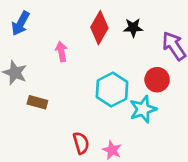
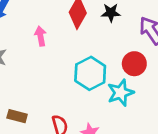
brown rectangle: (37, 102) -> (17, 116), moved

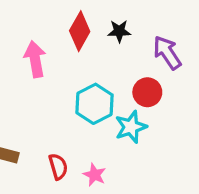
pink arrow: (41, 36) -> (35, 59), size x1.5

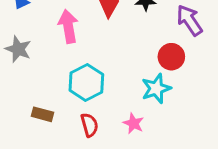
cyan hexagon: (94, 104) -> (86, 82), moved
pink star: (94, 175) -> (133, 123), moved

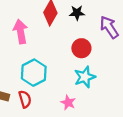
red circle: (171, 57) -> (81, 48), moved
red semicircle: (89, 125) -> (25, 99), moved

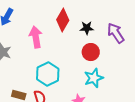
black star: (77, 13) -> (87, 28), moved

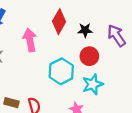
cyan hexagon: (48, 74) -> (61, 71), moved

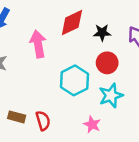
red diamond: (59, 22) -> (72, 23), turned 35

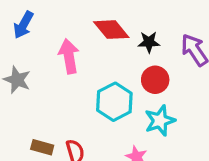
red diamond: (72, 23) -> (111, 30), turned 76

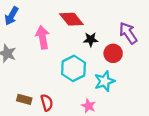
black star: (149, 42) -> (91, 39), moved
red circle: (155, 80) -> (113, 53), moved

